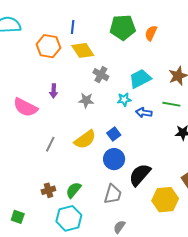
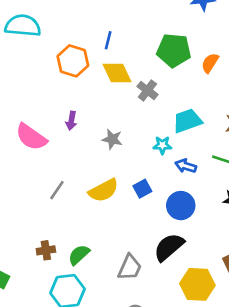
gray cross: (101, 75) -> (147, 90), moved
blue circle: (114, 159) -> (181, 206), moved

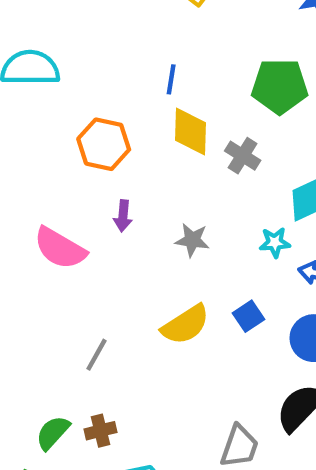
orange hexagon: (73, 61) -> (104, 144), moved
yellow diamond: (117, 73) -> (191, 132), turned 32
gray line: (57, 190) -> (96, 355), moved
green semicircle: (79, 255) -> (53, 433), moved

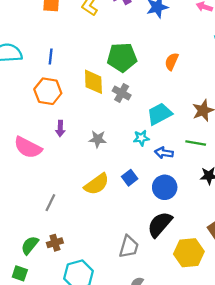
blue line: (171, 79) -> (51, 57), moved
green pentagon: (280, 86) -> (122, 57), moved

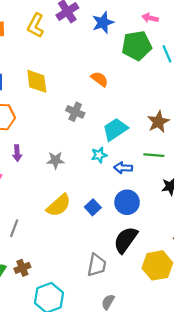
green pentagon: (122, 57) -> (137, 46), moved
orange semicircle: (172, 62) -> (100, 79), moved, turned 108
yellow diamond: (93, 82) -> (37, 81), moved
blue square: (130, 178) -> (93, 207), moved

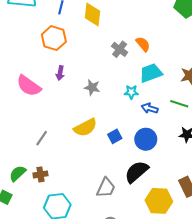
orange semicircle: (100, 79) -> (143, 44), moved

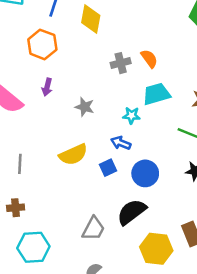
gray cross: (120, 49) -> (121, 63), turned 35
blue arrow: (150, 108) -> (121, 143), moved
gray line: (42, 138) -> (20, 164), turned -35

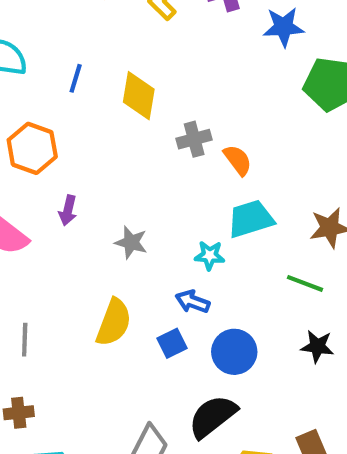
orange hexagon: (42, 44) -> (32, 148), moved
gray cross: (121, 63) -> (194, 139), moved
yellow semicircle: (73, 155) -> (114, 322), turned -44

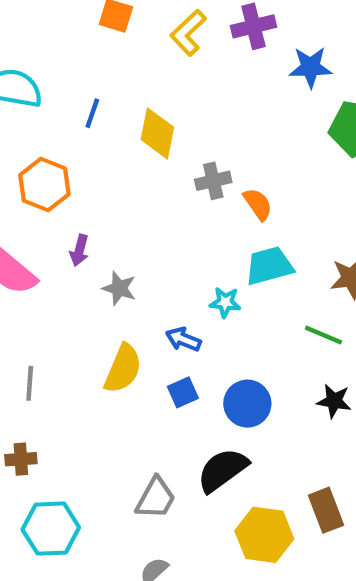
gray star: (131, 242) -> (119, 288), moved
blue arrow: (193, 302) -> (183, 339), moved

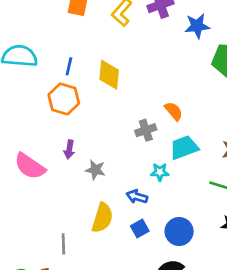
gray cross: (213, 181) -> (146, 130), moved
orange hexagon: (44, 185) -> (64, 99), moved
gray line: (30, 383) -> (63, 244), moved

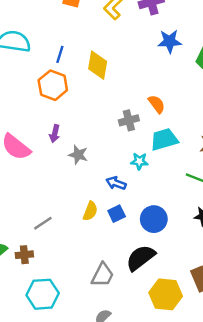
blue star: (197, 26) -> (170, 41), moved
yellow semicircle: (102, 218) -> (90, 211), moved, size x0.7
gray line: (63, 244) -> (43, 223), turned 54

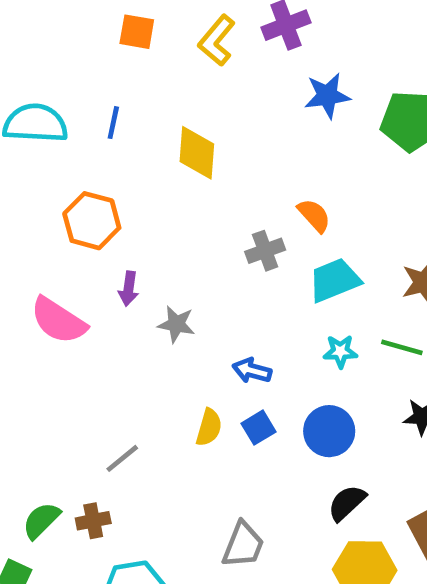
blue line: (60, 54) -> (113, 123), moved
orange hexagon: (53, 85) -> (92, 221), moved
cyan star: (139, 161) -> (340, 351), moved
black semicircle: (141, 258) -> (347, 503), moved, size x0.7

